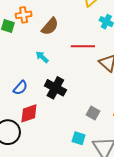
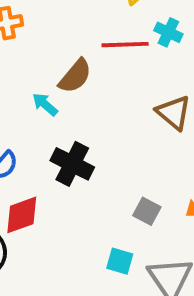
brown semicircle: (50, 26) -> (75, 76), moved
red line: (83, 46) -> (125, 45), moved

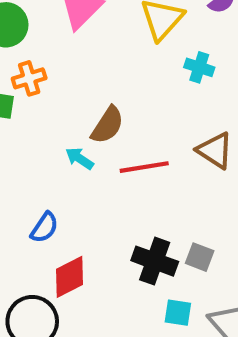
red line: (125, 45) -> (144, 167), moved
black cross: (72, 164) -> (155, 261), moved

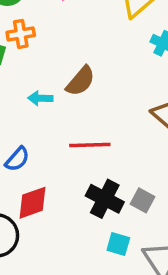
cyan arrow: (80, 158) -> (40, 98), moved, turned -40
red line: (144, 167) -> (90, 145), moved

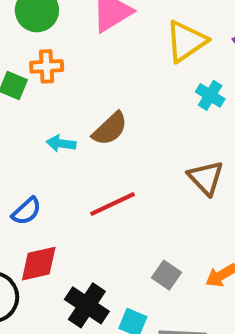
red line: (90, 145) -> (113, 204), turned -30
black cross: (105, 199) -> (87, 305), moved

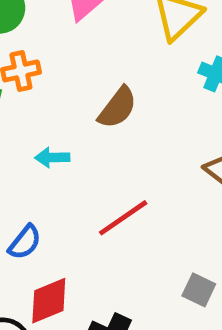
brown semicircle: (110, 129) -> (117, 108), moved

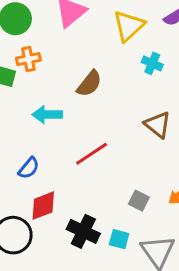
cyan arrow: (52, 157) -> (47, 115), size x1.4

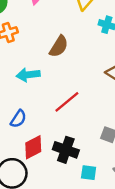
black cross: (83, 231) -> (66, 150), moved
cyan square: (119, 239) -> (89, 173), moved

